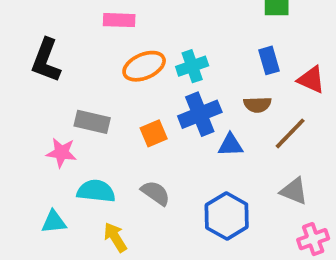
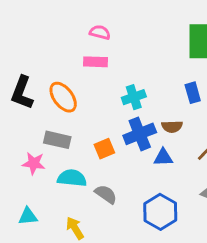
pink rectangle: (119, 20) -> (96, 62), moved
orange ellipse: (144, 66) -> (63, 97), moved, turned 76
brown semicircle: (257, 105) -> (172, 127), moved
cyan semicircle: (96, 191) -> (72, 178), moved

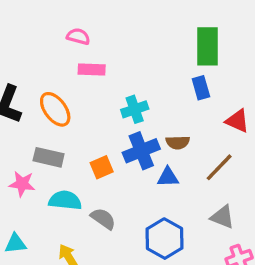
pink semicircle: (100, 32) -> (78, 36), moved
blue rectangle: (193, 93) -> (201, 88), moved

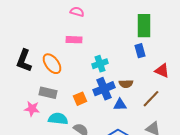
pink semicircle: (78, 36) -> (77, 12), moved

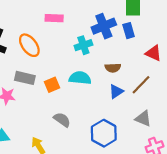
blue cross: (104, 89) -> (104, 26), moved
orange square: (80, 99) -> (52, 85), moved
blue triangle: (120, 105) -> (116, 91), moved, turned -32
cyan semicircle: (58, 119) -> (80, 78), moved

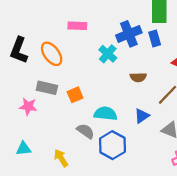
cyan cross: (83, 45) -> (108, 54), turned -30
cyan semicircle: (80, 78) -> (105, 114), moved
blue triangle: (116, 91) -> (142, 116), moved
blue hexagon: (104, 133) -> (112, 145), moved

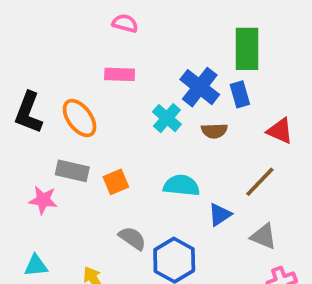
blue cross: (129, 34) -> (200, 87), turned -30
brown semicircle: (138, 77) -> (214, 131), moved
cyan semicircle: (105, 114) -> (182, 185), moved

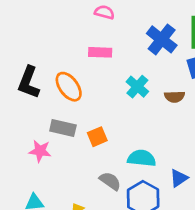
blue cross: (200, 87) -> (162, 39), moved
cyan semicircle: (182, 185) -> (142, 158), moved
blue triangle: (220, 215) -> (179, 178), moved

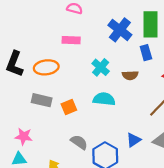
orange ellipse: (69, 87) -> (46, 67), turned -60
pink star: (40, 151) -> (24, 136), moved
cyan semicircle: (142, 158) -> (104, 99), moved

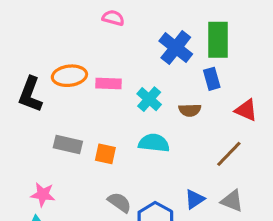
pink rectangle: (71, 40) -> (109, 84), moved
orange ellipse: (46, 67) -> (69, 76), moved
orange square: (69, 107) -> (105, 154), turned 35

